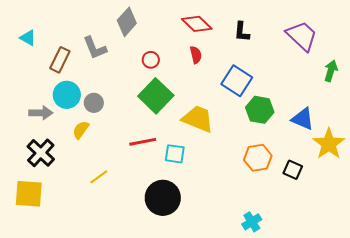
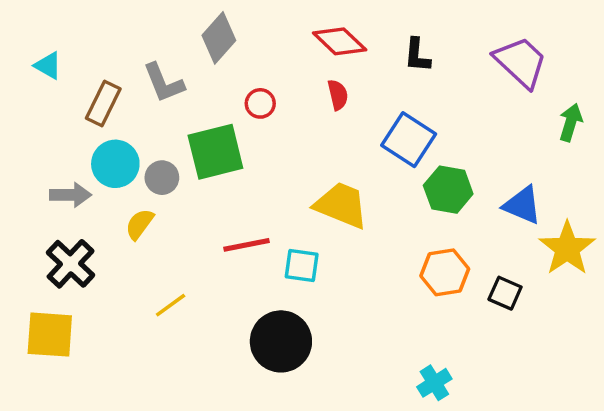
green square: (156, 96) -> (215, 152), moved, turned 32

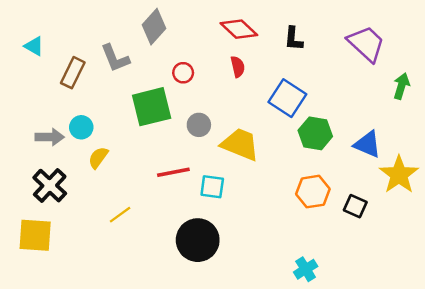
cyan circle: (115, 164) -> (81, 127), moved, size x0.7
gray circle: (162, 178) -> (199, 125), moved

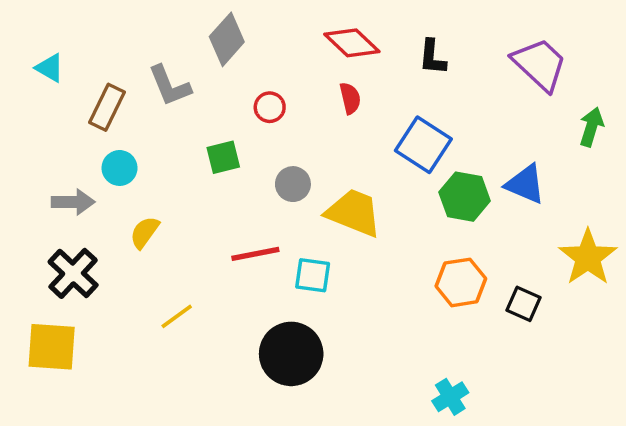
green square: (152, 107) -> (223, 157), size x0.6
cyan circle: (81, 127) -> (120, 168), moved
blue triangle: (367, 144) -> (525, 184), moved

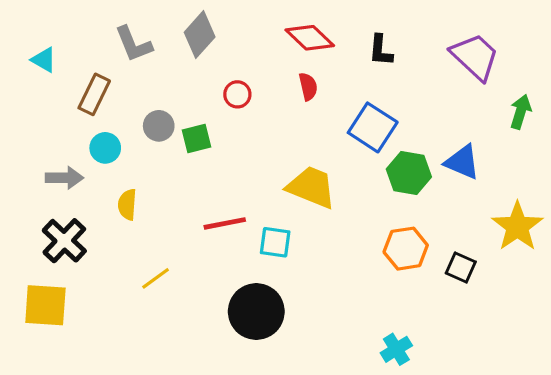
gray L-shape: (170, 86) -> (134, 44), moved
gray circle: (293, 184) -> (159, 126), moved
yellow semicircle: (145, 232) -> (127, 205), turned -32

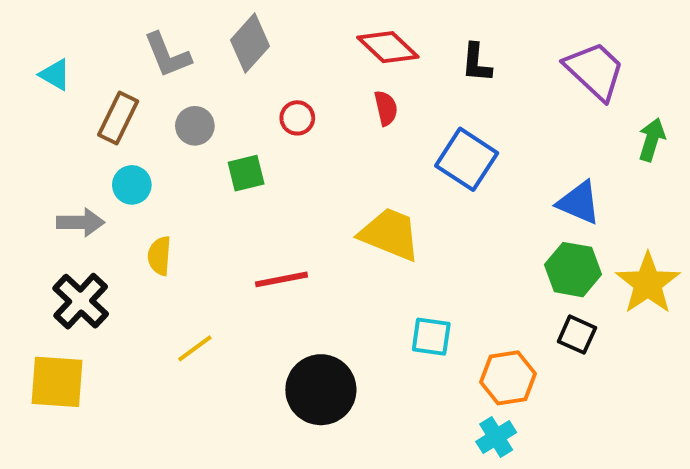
gray circle: (159, 126) -> (195, 126), moved
green hexagon: (409, 173) -> (573, 270), moved
cyan square: (275, 242) -> (431, 337), moved
orange hexagon: (406, 249) -> (508, 378), moved

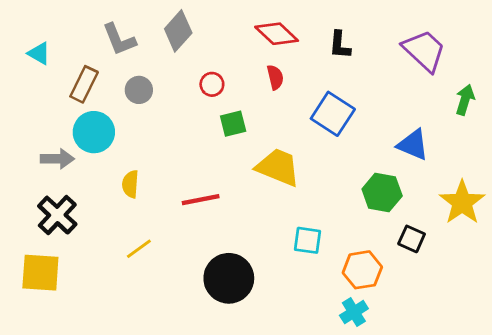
green square: (246, 173) -> (233, 124), moved
cyan circle: (132, 185) -> (94, 132), size x1.5
yellow semicircle: (159, 256) -> (130, 184), moved
green hexagon: (573, 270) -> (382, 193), moved

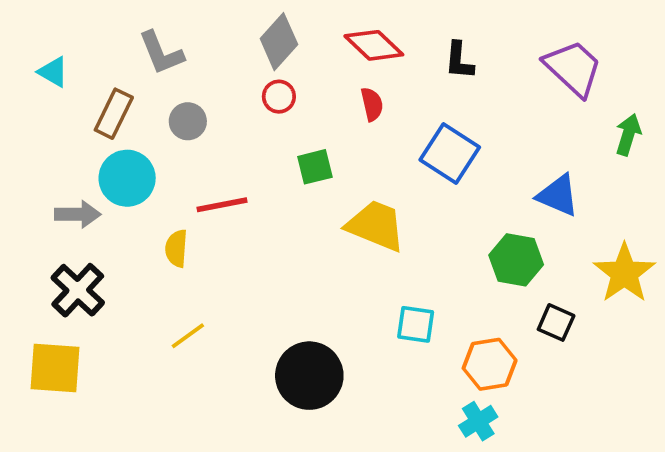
gray diamond: (178, 31) -> (279, 42), moved
red circle: (212, 84) -> (279, 97), moved
red line: (201, 200) -> (222, 205), moved

